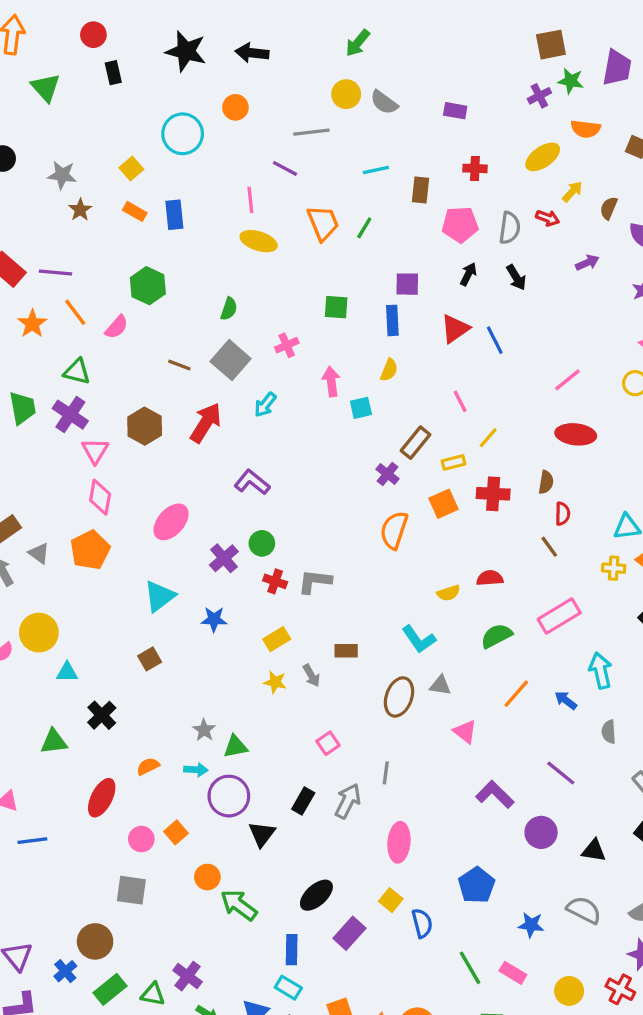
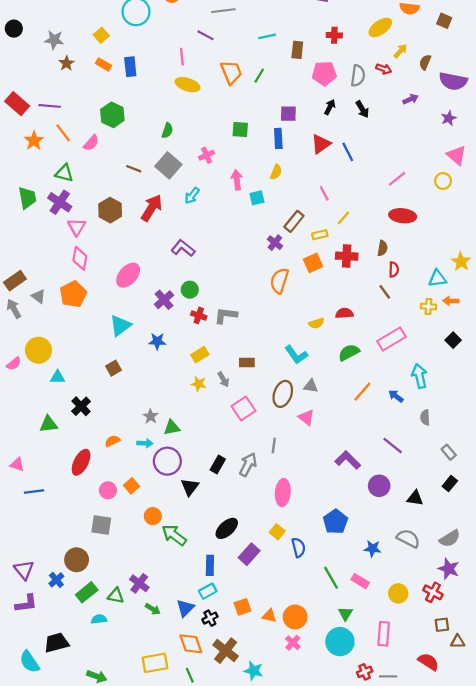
pink triangle: (465, 732) -> (306, 417), moved
pink square: (328, 743) -> (244, 408), moved, size x1.5
cyan rectangle: (288, 988) -> (208, 591), turned -60

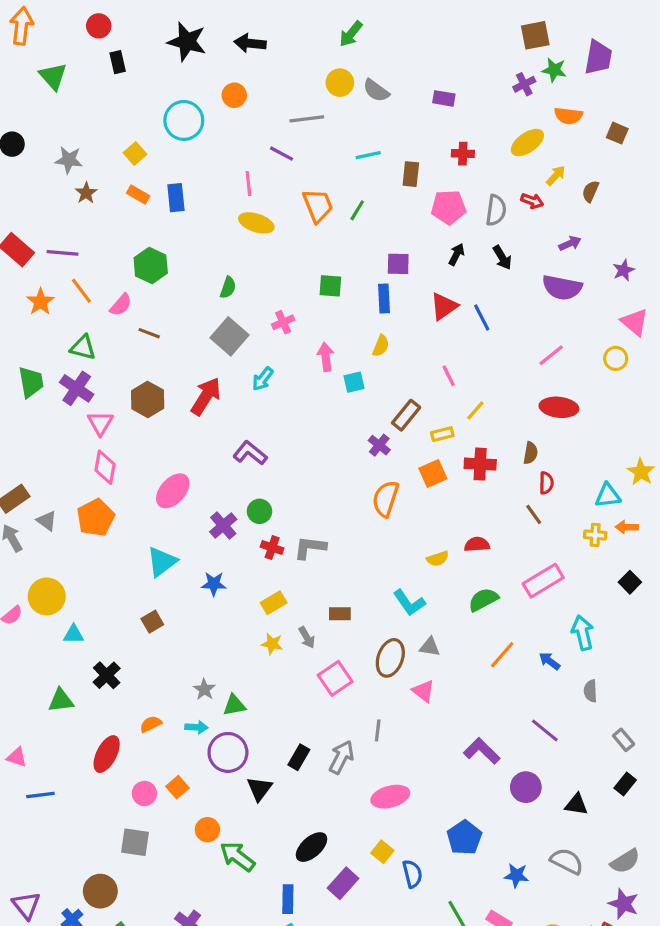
purple semicircle: (453, 81) -> (562, 288), moved
brown line: (134, 169) -> (149, 333), moved
pink ellipse: (283, 493) -> (390, 797), turned 70

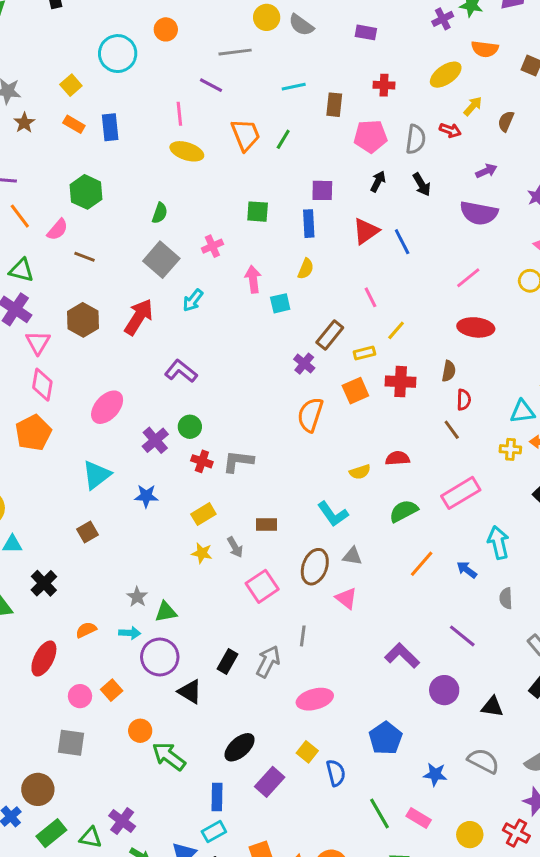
black triangle: (259, 789) -> (190, 692), turned -36

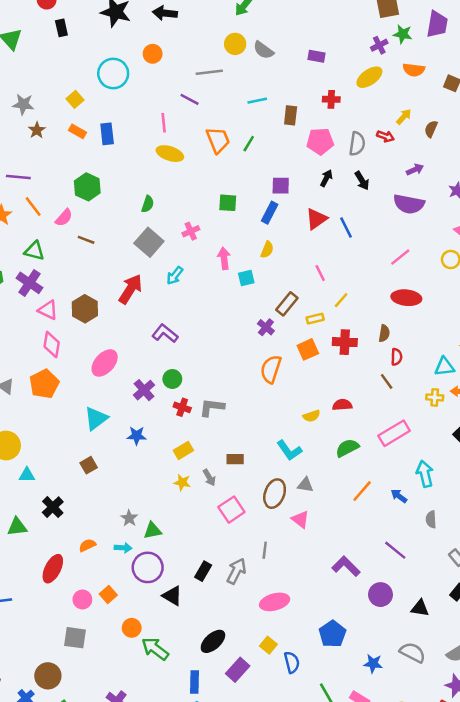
yellow ellipse: (446, 75) -> (369, 77), moved
blue rectangle: (309, 224) -> (270, 213), turned 30
brown hexagon: (83, 320) -> (85, 309), moved
pink triangle: (38, 342) -> (48, 310), turned -35

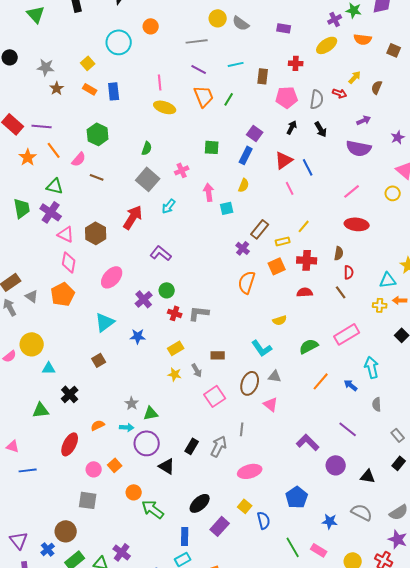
purple line: (190, 99) -> (199, 69), moved
purple square: (281, 186) -> (255, 133), turned 35
pink line: (320, 273) -> (290, 188), moved
red semicircle: (342, 405) -> (305, 292), moved

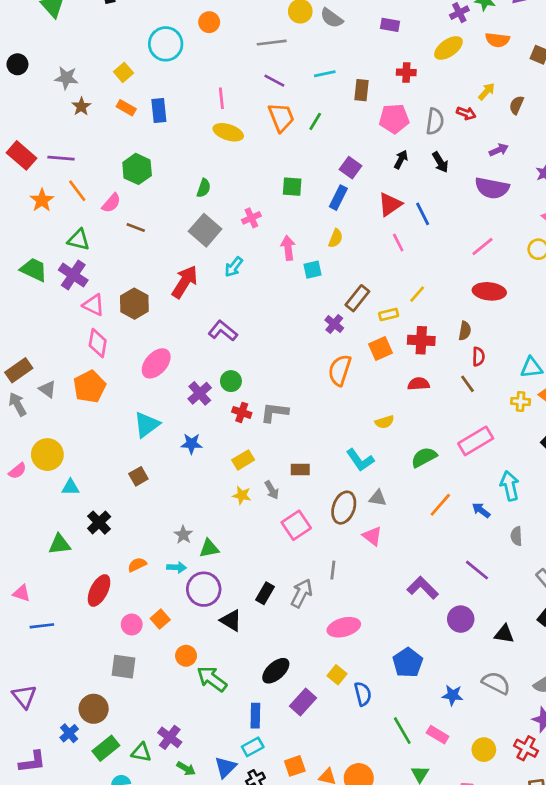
green trapezoid: (22, 208) -> (34, 270), turned -55
purple triangle: (19, 540) -> (24, 697), moved

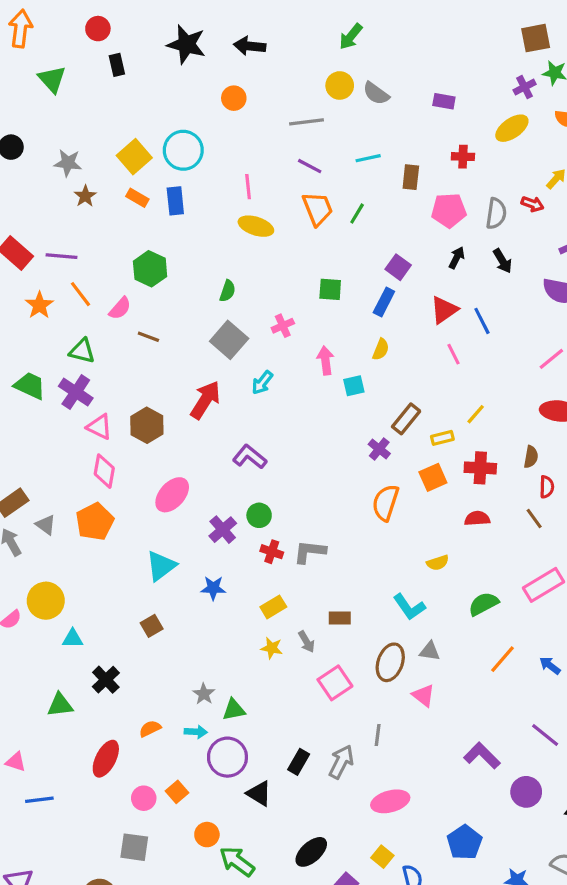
cyan circle: (166, 44) -> (183, 150), moved
yellow square: (124, 72) -> (134, 157), size x1.5

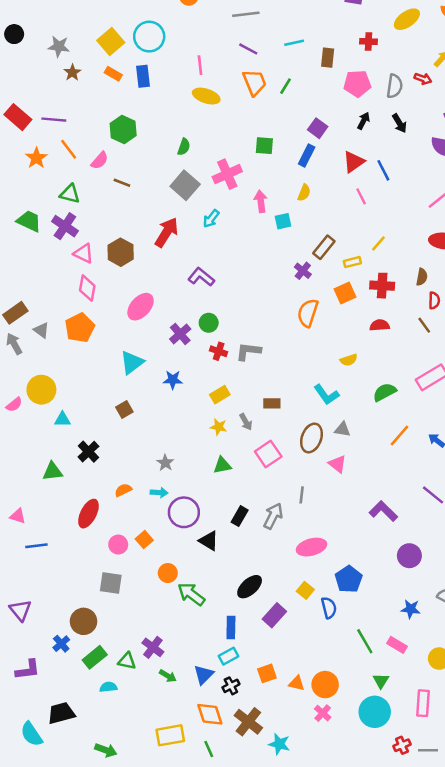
pink cross: (283, 326) -> (227, 174), size x1.6
green triangle: (234, 710) -> (222, 465), moved
purple circle: (526, 792) -> (409, 556), moved
blue pentagon: (465, 842) -> (349, 579), moved

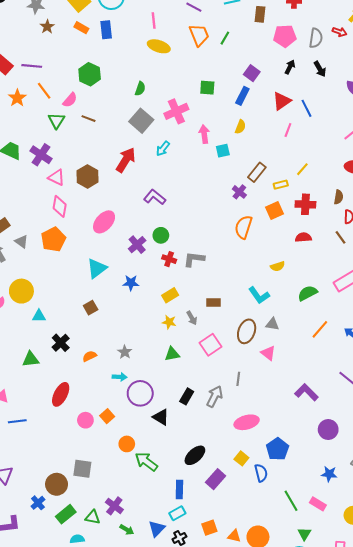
green triangle: (70, 194) -> (57, 121), moved, turned 48
pink line: (361, 196) -> (288, 130), turned 48
orange semicircle: (123, 490) -> (90, 356), moved
gray square: (111, 583) -> (82, 469), moved

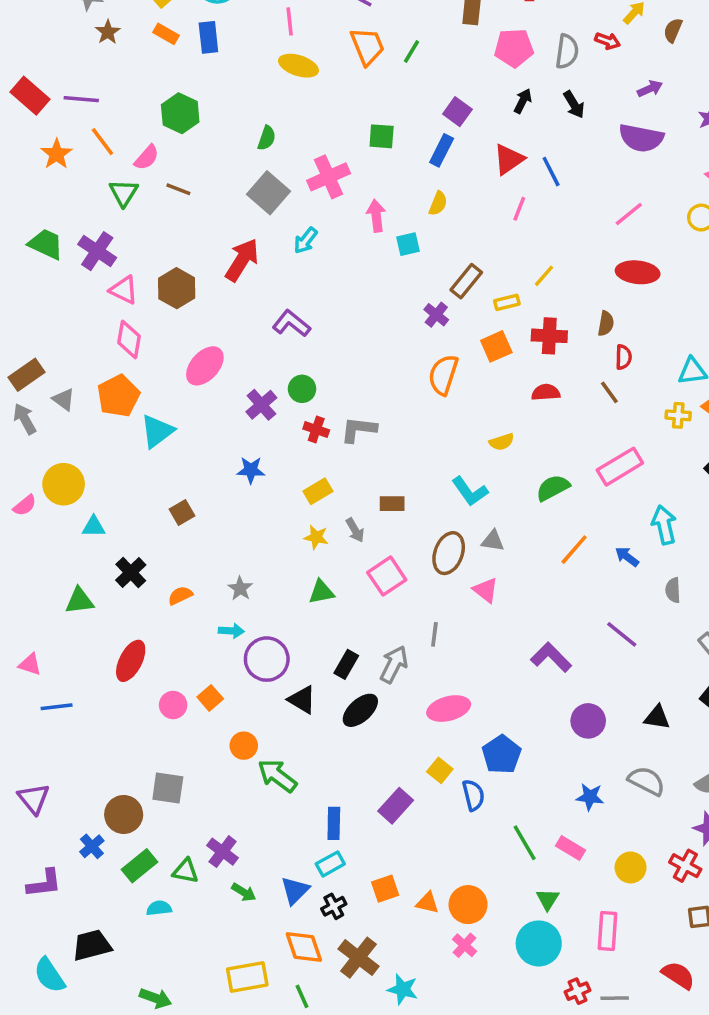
cyan triangle: (97, 268) -> (157, 431), moved
black ellipse: (195, 455) -> (360, 710), moved

